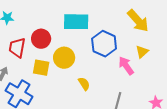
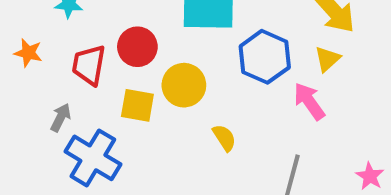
yellow triangle: (142, 52) -> (327, 59), moved

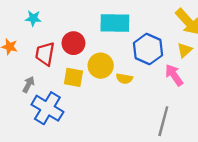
yellow semicircle: (224, 138) -> (124, 79), moved, turned 133

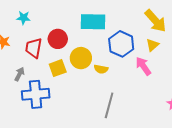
yellow square: (73, 77) -> (58, 68), turned -30
blue cross: (47, 108) -> (36, 94), turned -36
gray line: (163, 121) -> (109, 105), moved

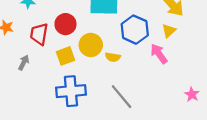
blue cross: (36, 94) -> (71, 91), moved
gray line: (109, 105) -> (122, 97), turned -55

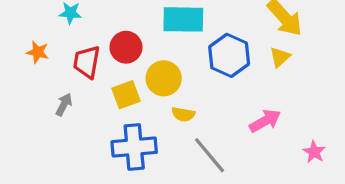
pink arrow: (159, 54) -> (265, 121), moved, turned 95
yellow semicircle: (113, 57) -> (183, 114), moved

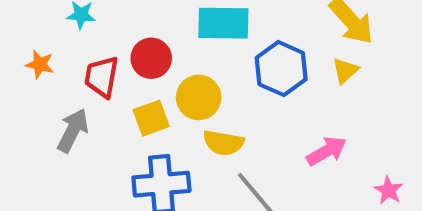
gray arrow: (64, 104) -> (73, 130), size x1.5
yellow semicircle: (183, 114) -> (223, 143), size x1.4

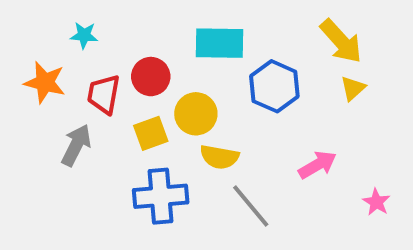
orange star: (40, 64) -> (45, 82), size x1.5
yellow triangle: (345, 71) -> (353, 88), moved

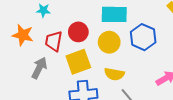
yellow circle: (196, 114) -> (109, 42), moved
yellow square: (151, 133) -> (78, 62), size x1.4

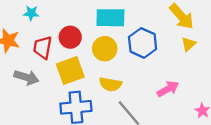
gray arrow: (39, 68) -> (27, 77), turned 80

